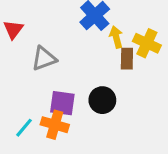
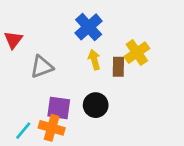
yellow arrow: (116, 37) -> (94, 60), moved
yellow cross: (147, 43) -> (137, 53), turned 30

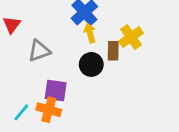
yellow arrow: (94, 60) -> (90, 33), moved
black circle: (96, 105) -> (91, 64), moved

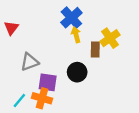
gray triangle: (39, 51) -> (29, 62), moved
black circle: (91, 64) -> (77, 72), moved

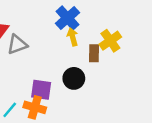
gray triangle: (29, 62) -> (17, 44), moved

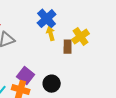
black circle: (74, 78) -> (52, 84), moved
purple square: (41, 90) -> (26, 76), turned 30

